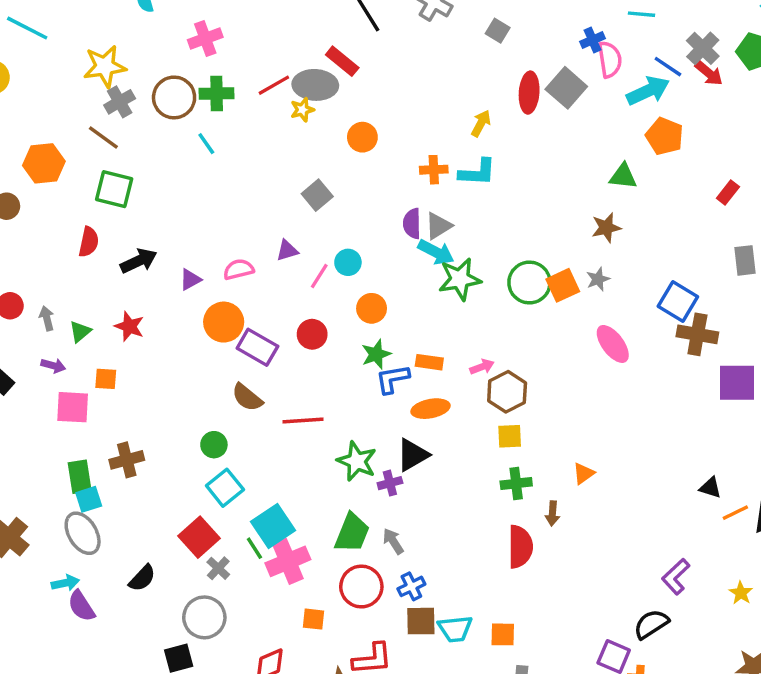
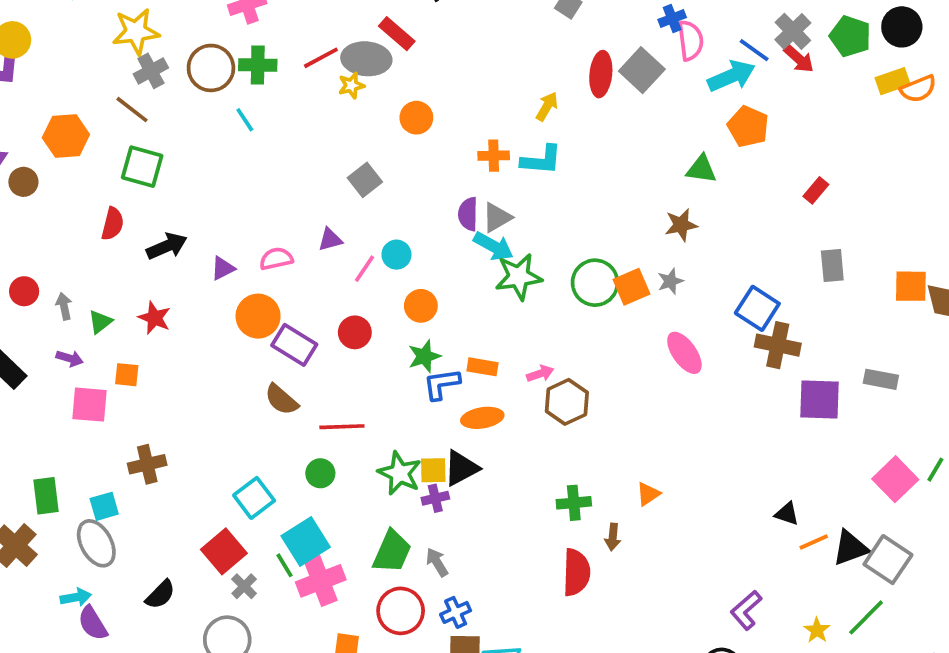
yellow square: (510, 436) -> (433, 470), moved
green circle: (214, 445) -> (320, 473), moved
green rectangle: (80, 477) -> (46, 496), moved

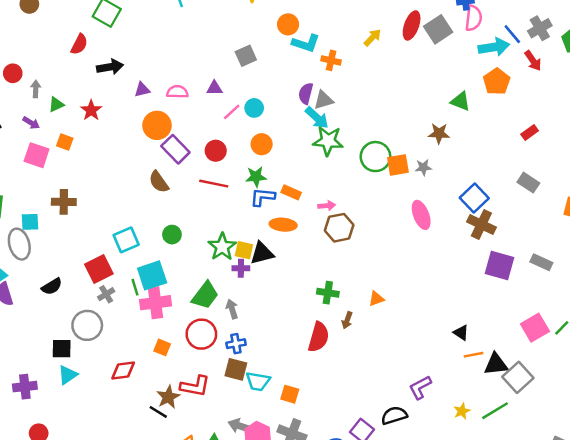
red arrow: (799, 59) -> (533, 61), moved
cyan L-shape: (541, 160) -> (306, 43), moved
gray rectangle: (832, 265) -> (528, 183), turned -65
red line: (342, 427) -> (214, 184), moved

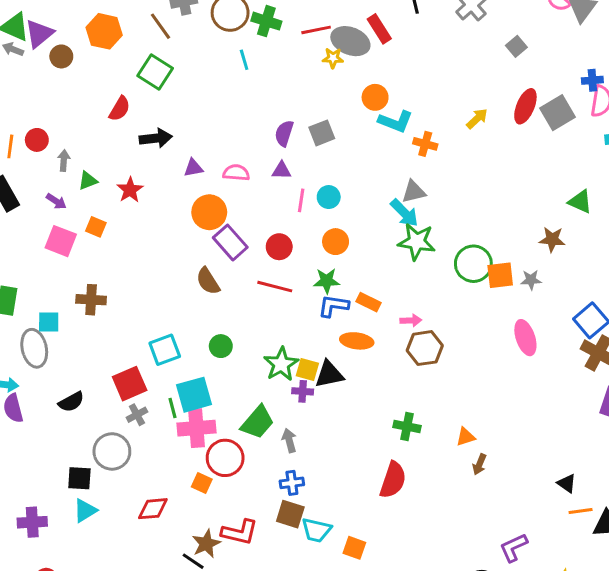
purple semicircle: (306, 93) -> (284, 133), moved
pink line: (232, 112) -> (301, 200), turned -42
brown arrow: (347, 320) -> (479, 464), moved
red circle: (201, 334) -> (225, 458), moved

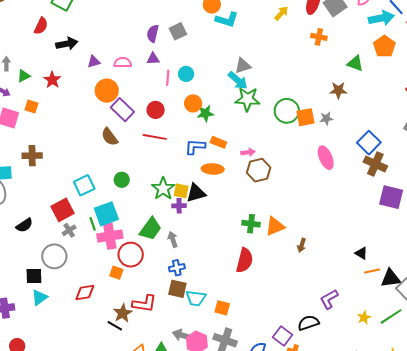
orange cross: (425, 144) -> (319, 37), moved
green star: (327, 281) -> (205, 113), moved
orange triangle: (466, 437) -> (275, 226), moved, size x1.5

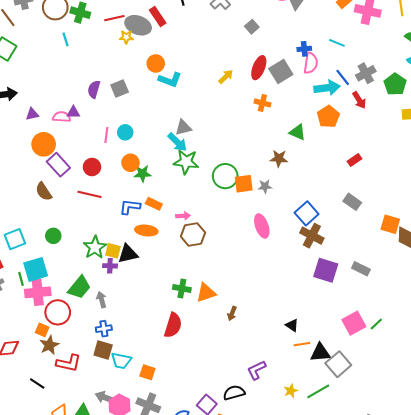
purple triangle: (153, 59) -> (73, 112), moved
brown star: (123, 313) -> (49, 345), moved

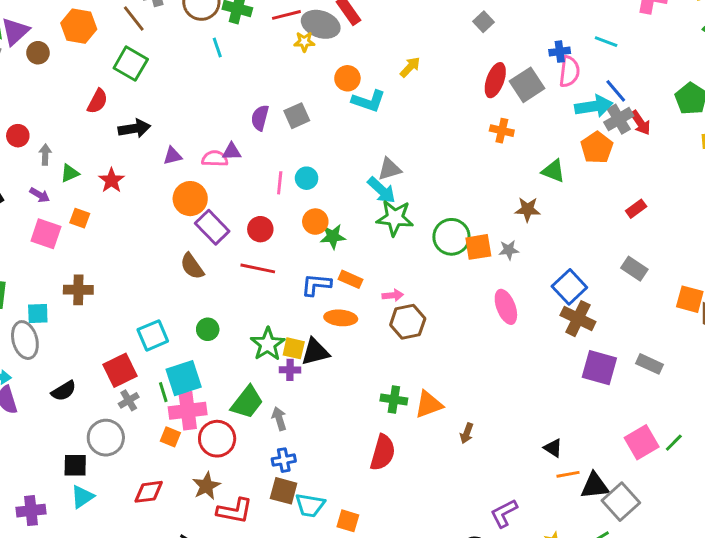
gray cross: (366, 73) -> (619, 119), moved
yellow arrow: (226, 77) -> (410, 67), moved
orange square: (42, 330) -> (170, 437), moved

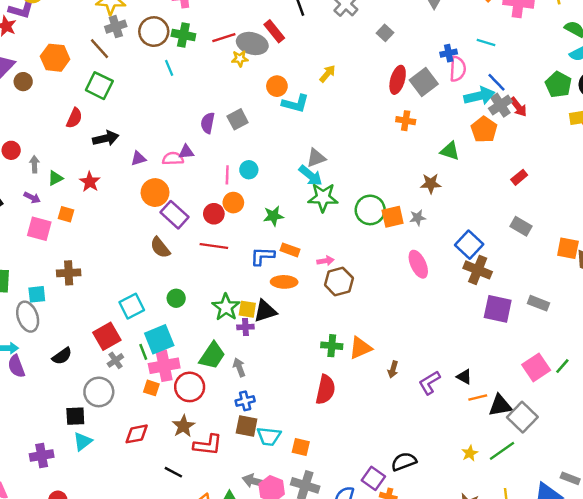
orange circle: (315, 222) -> (233, 203), moved
purple L-shape: (504, 513) -> (429, 383), moved

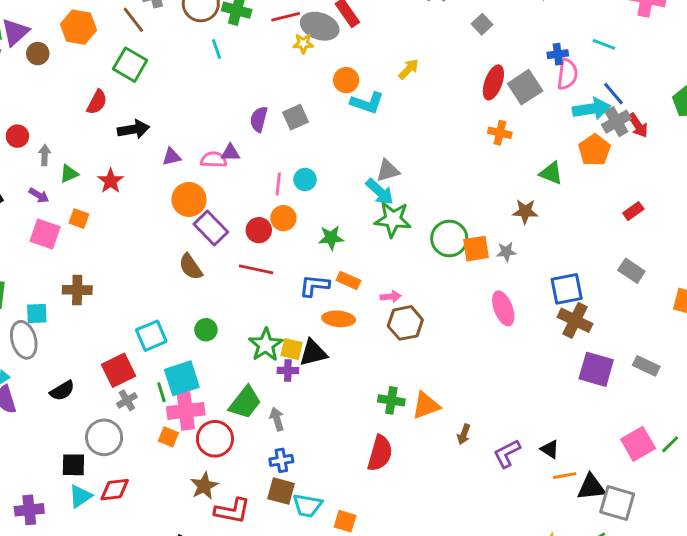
blue square: (469, 245) -> (567, 289), turned 32
gray square: (522, 417) -> (617, 503), turned -32
red diamond: (137, 434) -> (115, 490), moved

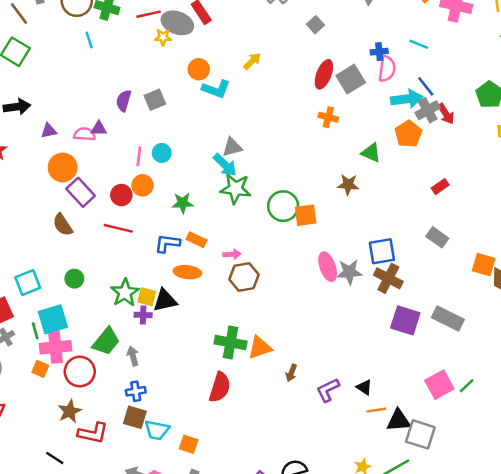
gray star: (506, 252) -> (349, 272), moved, size x1.5
gray rectangle: (646, 366) -> (448, 318), size x1.4
green cross: (391, 400) -> (231, 343), size x1.4

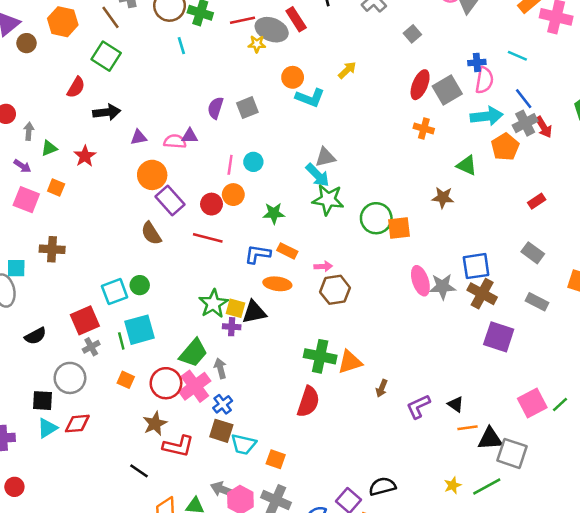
cyan arrow: (407, 99) -> (487, 116), moved
green circle: (74, 279) -> (140, 285), moved
gray rectangle: (448, 318) -> (537, 302), moved, size x0.7
pink cross: (55, 347) -> (195, 386), moved, turned -32
blue cross: (136, 391) -> (223, 404), turned -30

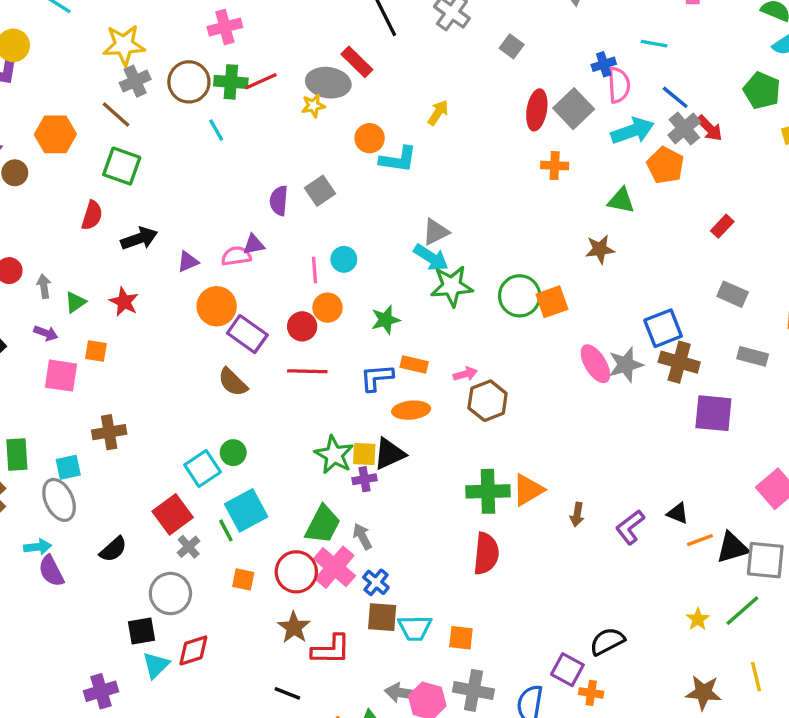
red line: (242, 20) -> (261, 81), moved

